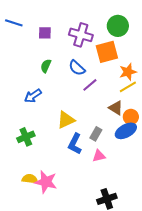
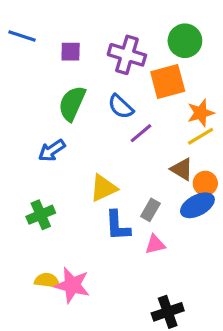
green semicircle: (46, 66) -> (72, 103), size x1.6
blue L-shape: (75, 144) -> (118, 226), turned -30

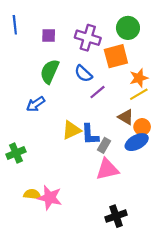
blue line: (22, 36) -> (15, 25), turned 66
green cross: (41, 215) -> (16, 153), moved
blue L-shape: (118, 226) -> (90, 134), moved
pink triangle: (155, 244) -> (107, 169), size x1.6

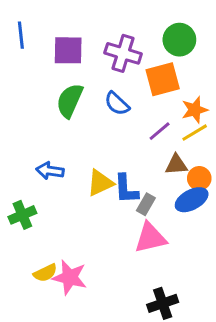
purple square: (49, 36) -> (68, 50), size x1.5
purple line: (98, 92) -> (160, 131), moved
blue arrow: (36, 104) -> (50, 171), moved, turned 42
brown triangle: (126, 117) -> (176, 165), turned -35
yellow semicircle: (32, 194) -> (45, 273), turned 147

